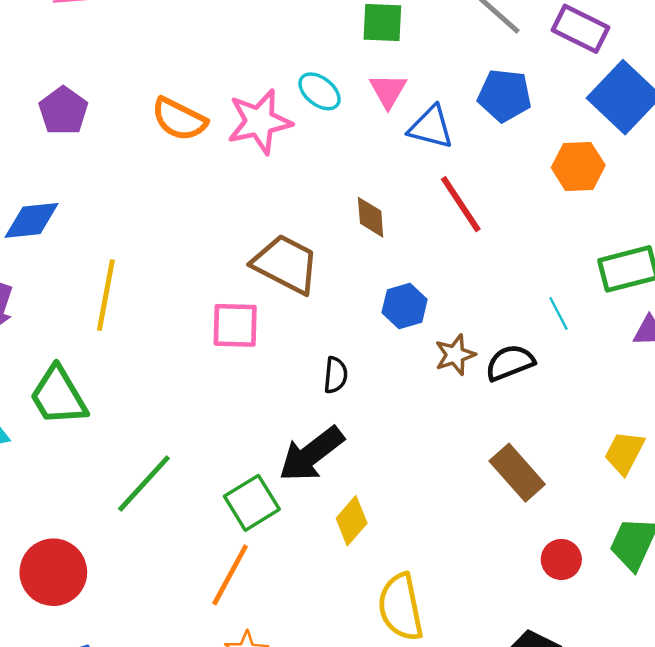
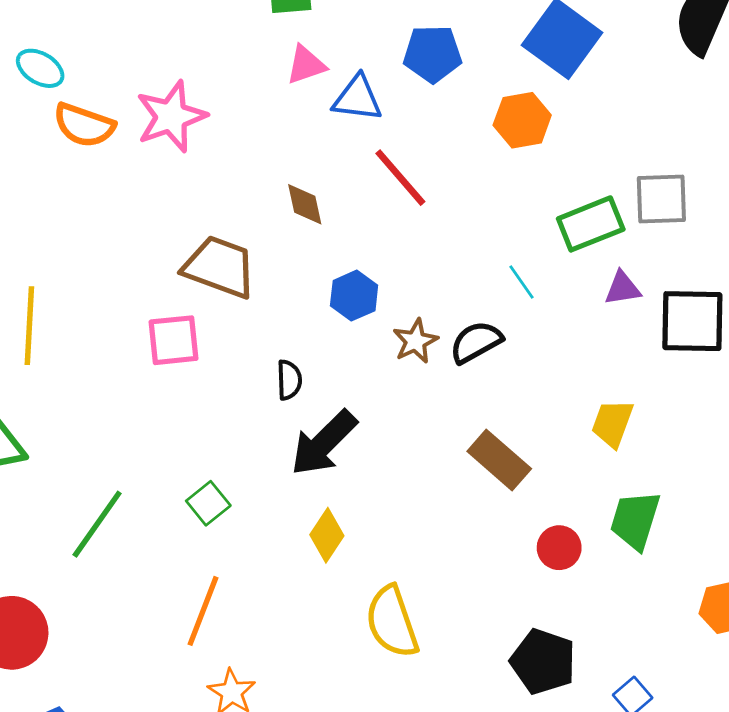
cyan ellipse: (320, 91) -> (40, 68), moved
pink triangle: (388, 91) -> (306, 65), turned 48
black arrow: (311, 454) -> (324, 443), moved
green square: (252, 503) -> (208, 503), moved, size x0.7

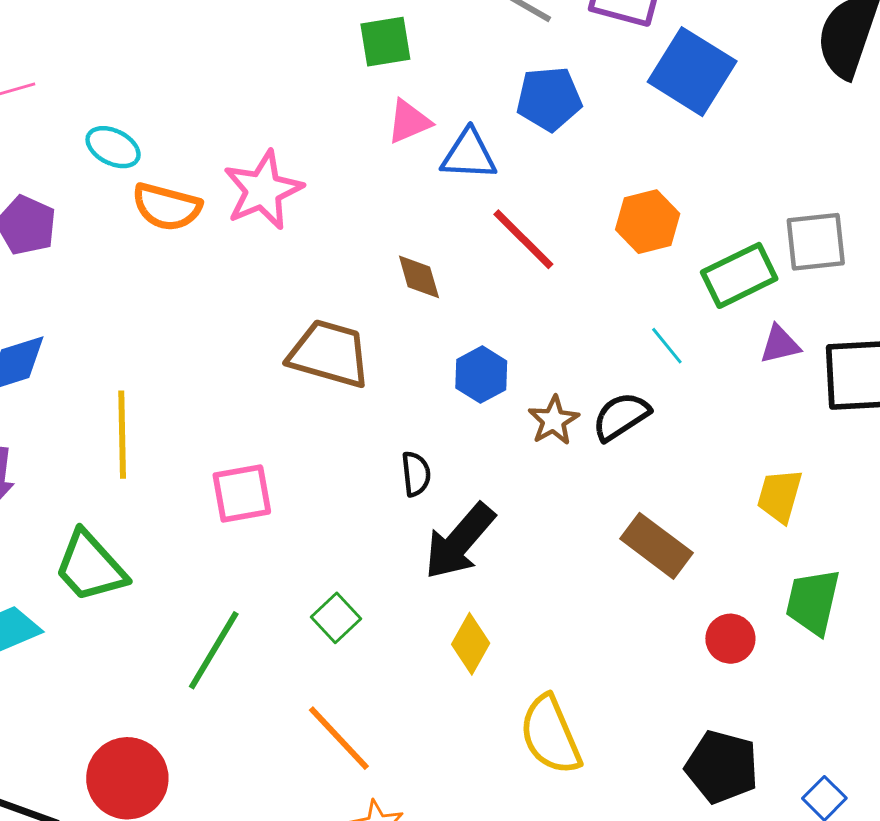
orange hexagon: (522, 120) -> (648, 222), moved
pink square: (174, 340) -> (242, 493), moved
orange line: (203, 611) -> (339, 738), turned -60

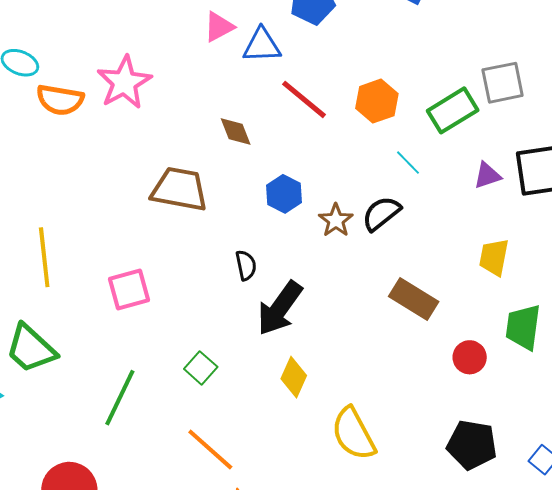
orange hexagon: (648, 222) -> (377, 101), moved
purple triangle: (780, 344) -> (487, 175), moved

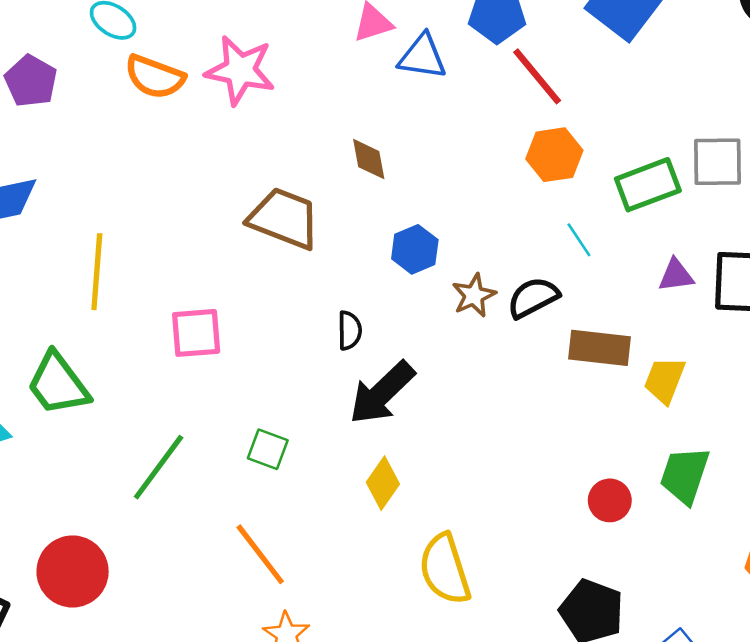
pink star: (124, 82) -> (240, 70), turned 30
red line: (304, 99) -> (537, 76), moved
brown rectangle: (414, 299) -> (600, 348), moved, turned -36
green square: (201, 368) -> (268, 449), turned -32

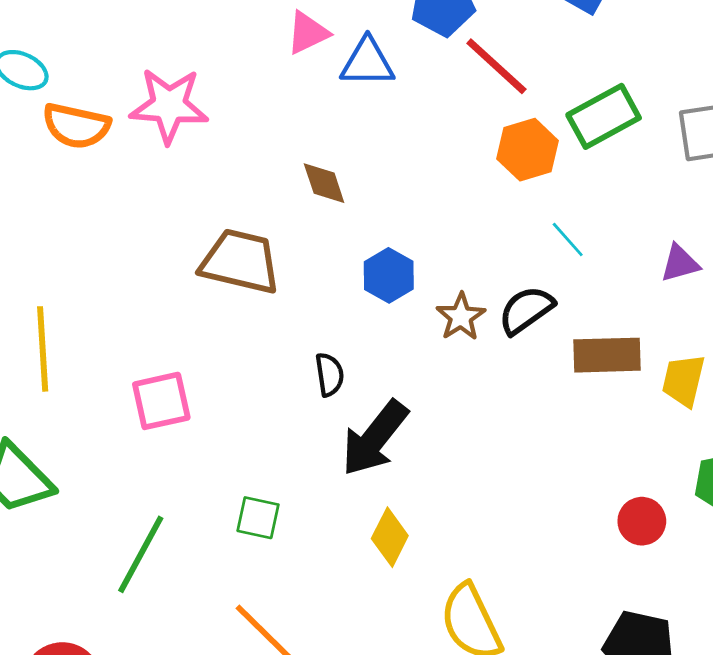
green rectangle: (648, 185) -> (604, 116), moved

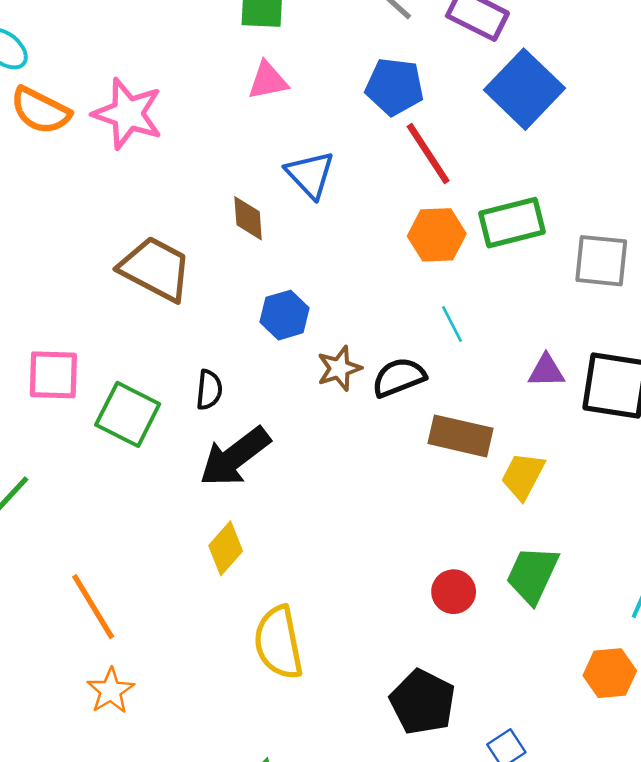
blue triangle: (367, 62) -> (310, 174), moved, turned 32
green square: (258, 518) -> (128, 414), moved, size x1.5

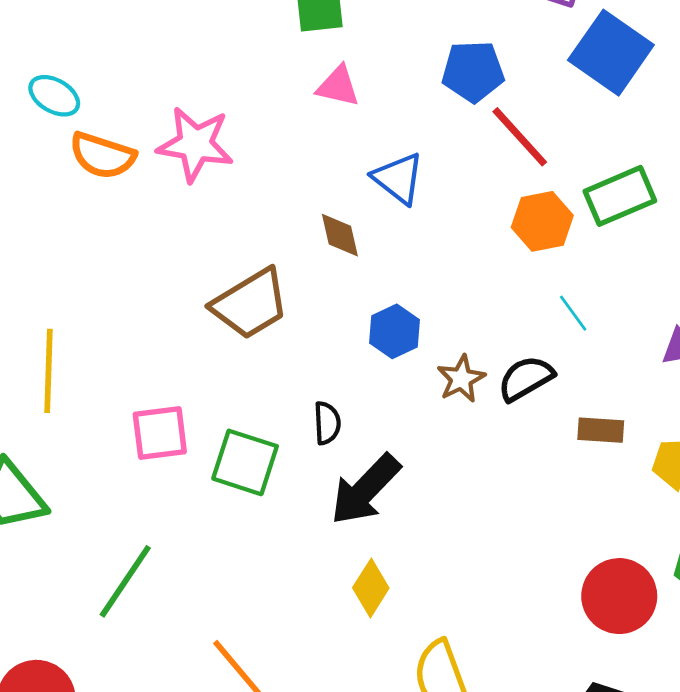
pink triangle: (268, 81) -> (338, 86), turned 33
brown trapezoid: (155, 269) -> (250, 304), turned 130
brown rectangle: (461, 436) -> (601, 430), size x0.7
red circle: (454, 592) -> (619, 596), size x1.6

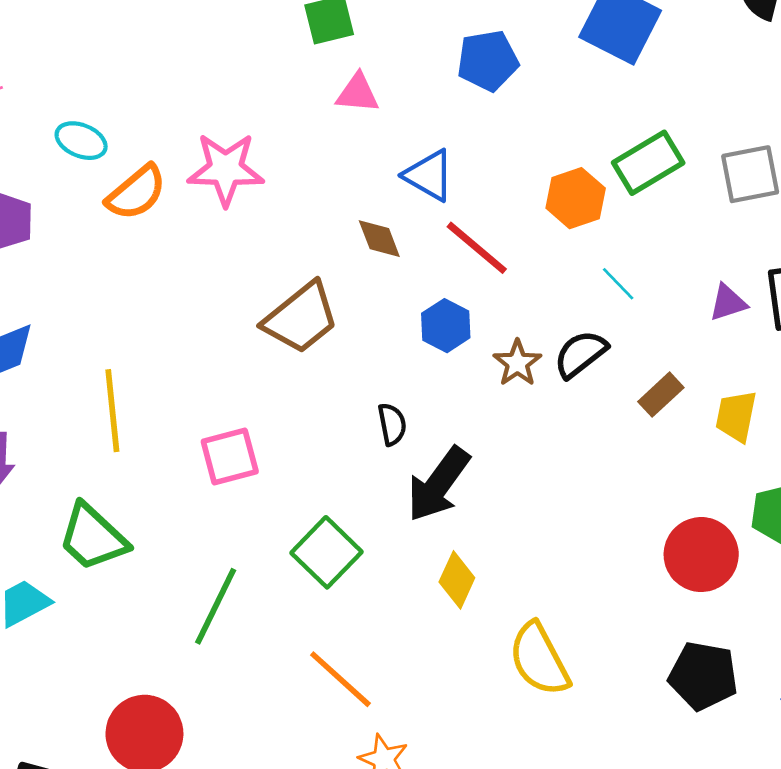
red line: (520, 137) -> (477, 248), moved
orange semicircle: (102, 155) -> (136, 193), turned -50
brown rectangle: (601, 430) -> (661, 395), turned -39
green square: (245, 462) -> (326, 552), moved, turned 34

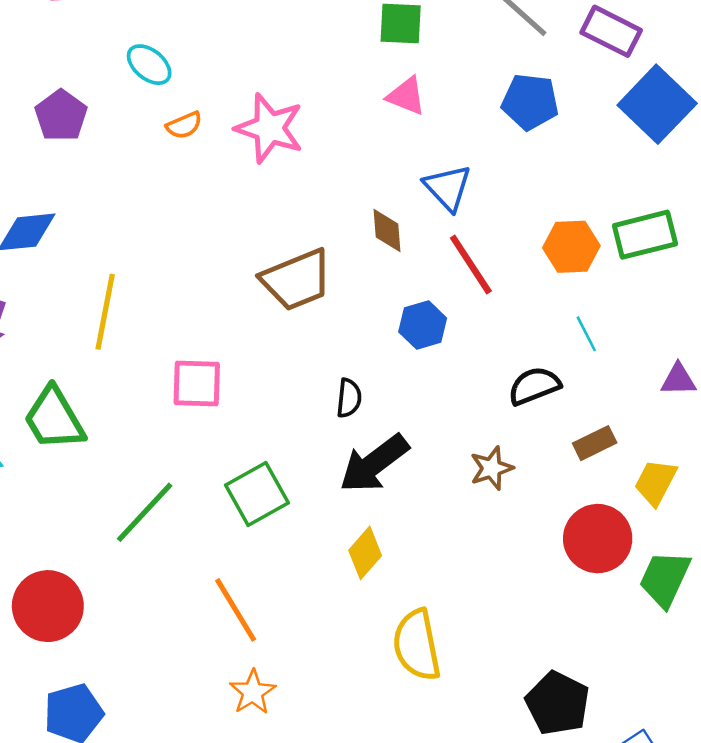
orange semicircle: (136, 193) -> (184, 125), size x0.6
brown star: (517, 363) -> (492, 468), moved
red circle: (701, 555) -> (598, 539), moved

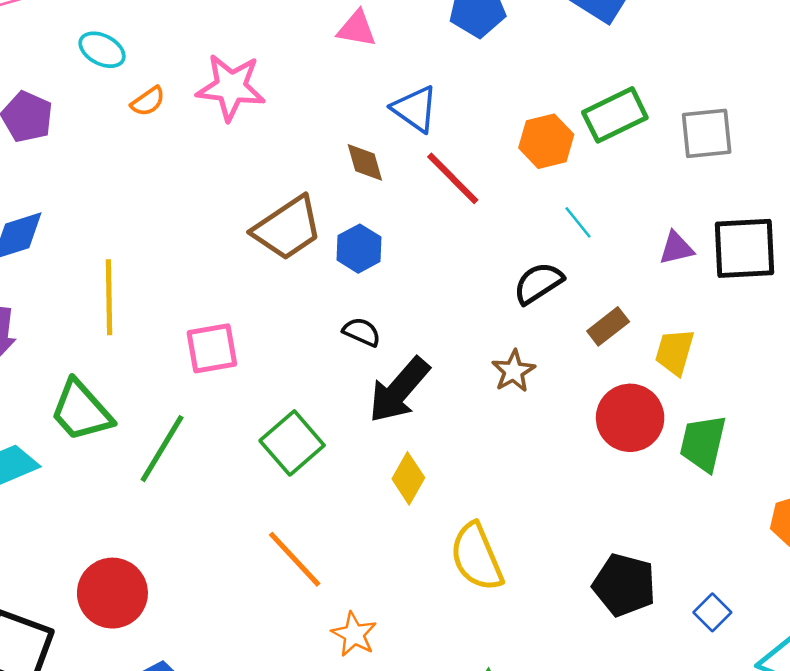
blue hexagon: (423, 325) -> (359, 249), moved
black semicircle: (349, 398) -> (362, 332), turned -60
green line: (145, 512) -> (162, 449), moved
orange star: (253, 692) -> (354, 634), moved

